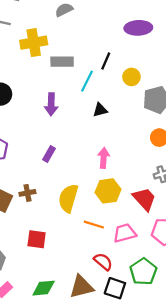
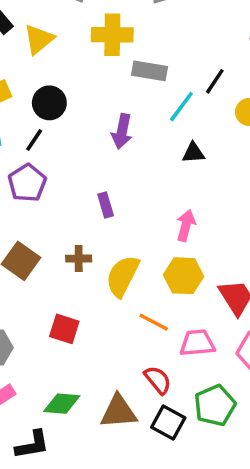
purple rectangle: (49, 154) -> (106, 205), turned -56
brown cross: (27, 193) -> (79, 259), moved

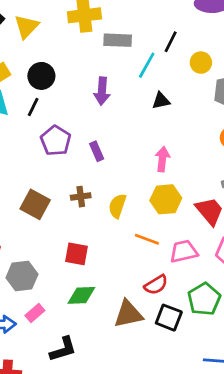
purple pentagon: (27, 183) -> (56, 141), moved
yellow semicircle: (123, 276) -> (117, 206), size x0.7
red semicircle: (158, 380) -> (156, 285), turned 105
green diamond: (62, 404) -> (81, 295), moved

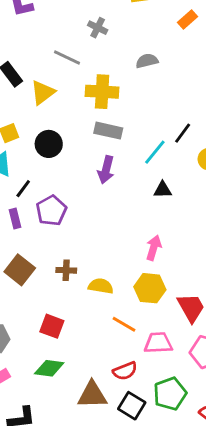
gray rectangle: (118, 40) -> (108, 131), moved
black line: (33, 107) -> (23, 189), moved
purple rectangle: (97, 151) -> (15, 219), moved
yellow semicircle: (117, 206) -> (101, 286), turned 70

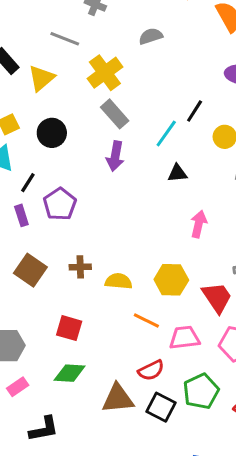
yellow cross: (102, 92) -> (105, 73), turned -36
gray rectangle: (108, 131) -> (115, 114), turned 40
pink arrow: (154, 248) -> (199, 224), moved

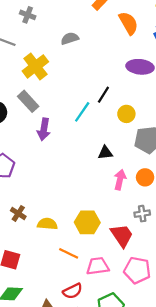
gray rectangle: (115, 114) -> (28, 101), moved
black triangle: (177, 173) -> (105, 153), moved
pink arrow: (199, 224) -> (120, 180), moved
brown cross: (80, 267) -> (18, 213), turned 35

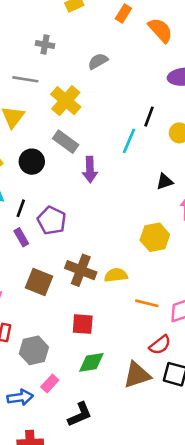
brown cross: (18, 213) -> (81, 270), size x1.6
yellow hexagon: (87, 222) -> (155, 237), moved

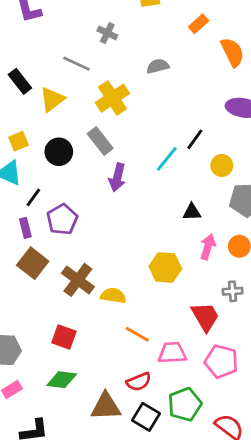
brown square: (39, 282) -> (33, 263), moved

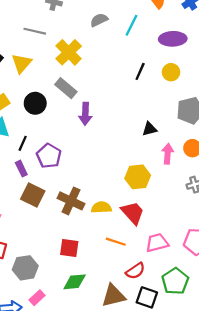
cyan line: (167, 159) -> (131, 25), moved
yellow circle: (222, 165) -> (171, 72), moved
red trapezoid: (205, 317) -> (133, 213), moved
orange line: (137, 334) -> (116, 242), moved

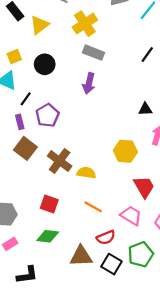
gray rectangle: (66, 88) -> (93, 53), moved, turned -30
red trapezoid: (133, 213) -> (144, 187), moved
pink trapezoid: (157, 243) -> (131, 216), turned 35

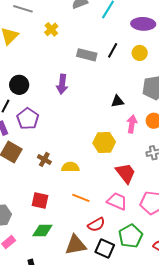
yellow cross: (85, 24) -> (51, 29), size x0.6
gray rectangle: (93, 53) -> (87, 55), moved
black circle: (45, 64) -> (19, 85), moved
brown cross: (60, 161) -> (44, 159), size x0.6

